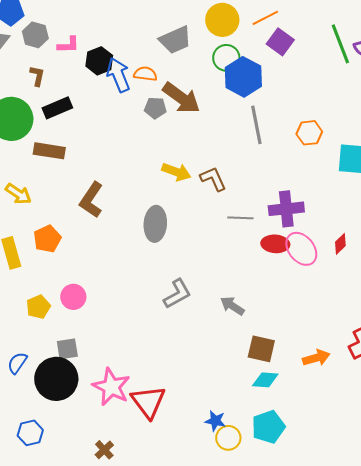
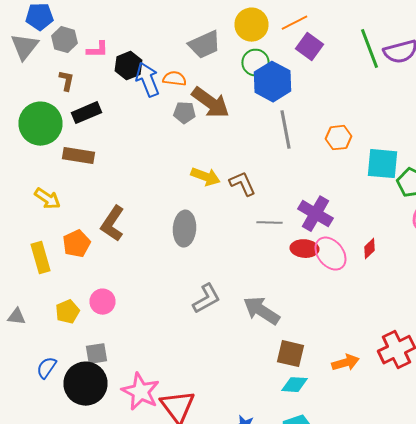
brown L-shape: (91, 200) -> (112, 224), moved
purple cross: (286, 209) -> (316, 214), turned 36
gray arrow: (232, 306) -> (262, 311), size x1.5

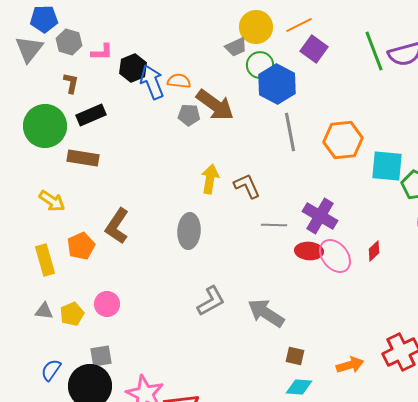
gray trapezoid: (204, 45) -> (236, 47), moved, size x0.7
orange hexagon: (338, 138) -> (343, 140), size x1.5
yellow arrow: (206, 177) -> (210, 179), turned -100
gray triangle: (16, 317) -> (44, 311), moved
brown square: (290, 354) -> (295, 356), size x0.7

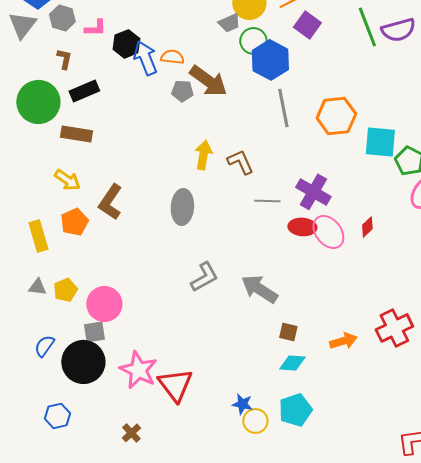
yellow arrow: (52, 201) -> (67, 180), moved
pink circle: (107, 304) -> (104, 304), moved, size x1.4

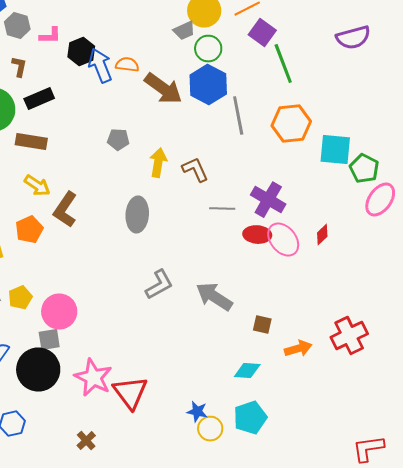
green line: (367, 27) -> (283, 64), moved
blue hexagon: (270, 60) -> (208, 85), moved
gray pentagon: (182, 91) -> (118, 140), moved
yellow arrow: (67, 180) -> (37, 186), moved
brown square: (288, 332) -> (262, 325), moved

